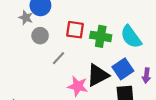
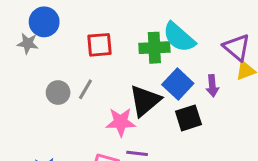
gray circle: (40, 36) -> (58, 93), moved
green cross: (101, 36) -> (154, 48), moved

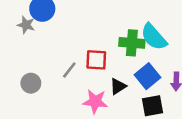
red square: (99, 45) -> (96, 60), moved
gray circle: (58, 93) -> (31, 83), moved
black triangle: (145, 101) -> (118, 86), size x0.6

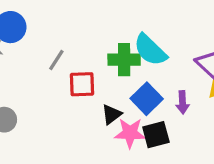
gray line: (69, 70) -> (56, 60), moved
pink star: (95, 101) -> (130, 133), moved

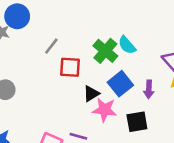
cyan semicircle: (150, 50) -> (127, 45), size x0.7
green cross: (124, 60) -> (105, 51), turned 35
black square: (156, 135) -> (137, 122), moved

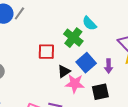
cyan semicircle: (127, 45) -> (89, 23), moved
gray line: (51, 46) -> (19, 13), moved

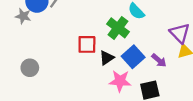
purple arrow: (109, 66) -> (159, 60), turned -48
black triangle: (64, 71) -> (107, 58), moved

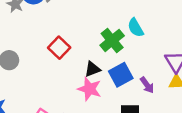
red square: (87, 44) -> (59, 48), moved, turned 30
pink star: (120, 81) -> (89, 89), moved

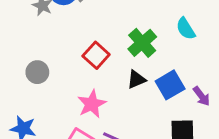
green cross: (112, 41) -> (142, 43), moved
pink star: (89, 89) -> (92, 104), moved, turned 30

